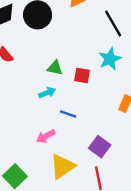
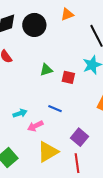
green triangle: (55, 68) -> (46, 70), turned -32
cyan arrow: (47, 93) -> (20, 113), moved

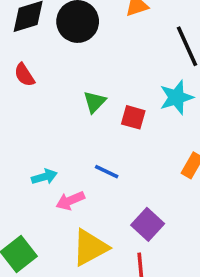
green triangle: (46, 70) -> (95, 102), turned -32

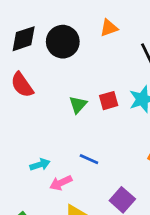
red semicircle: (24, 75) -> (22, 85), size x1.4
red square: (133, 117) -> (109, 101), moved, turned -30

